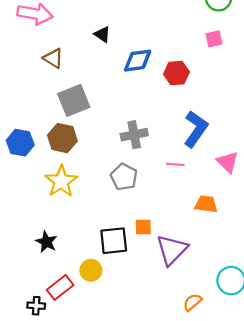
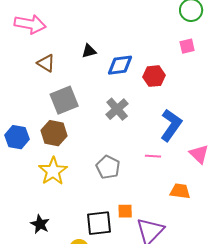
black triangle: (102, 34) -> (89, 51), moved, turned -49
gray cross: (134, 135) -> (117, 109), moved, turned -30

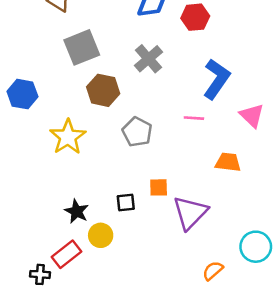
brown hexagon: (54, 133) -> (103, 90), moved
black square: (99, 223) -> (126, 203), size x0.6
black star: (40, 224) -> (77, 211), moved

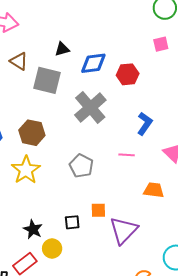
gray square: (82, 47) -> (47, 80), moved, turned 36
gray cross: (149, 59) -> (90, 108), size x1.4
blue L-shape: (217, 79) -> (145, 124), size x0.7
brown hexagon: (103, 90) -> (32, 133), moved

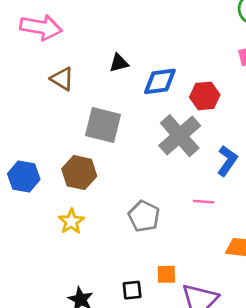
gray square: (47, 80) -> (103, 125), moved
gray cross: (90, 108) -> (180, 136), moved
yellow star: (26, 170) -> (71, 221), size x0.7

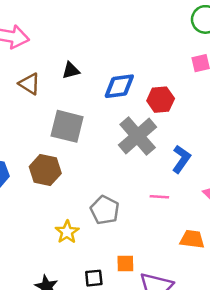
black triangle: (119, 63) -> (71, 70), moved
yellow star: (71, 221) -> (67, 232), moved

